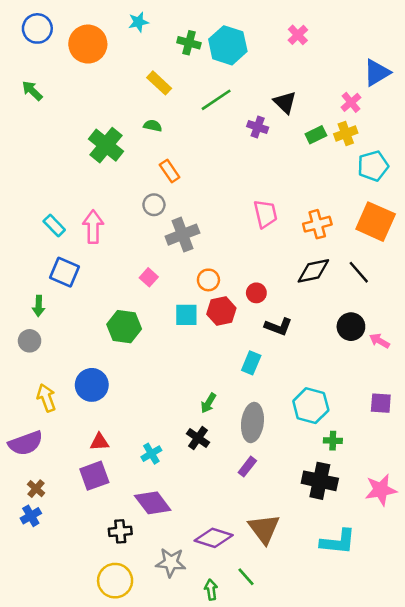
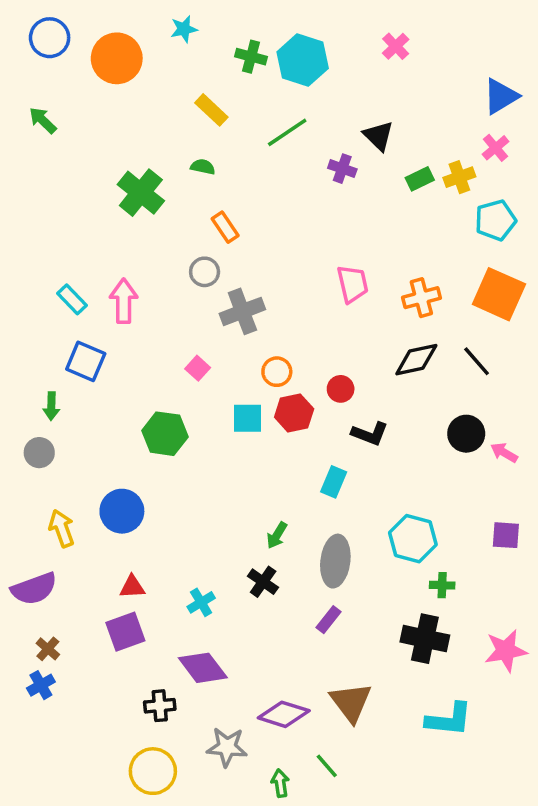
pink cross: (351, 102) -> (495, 148), moved

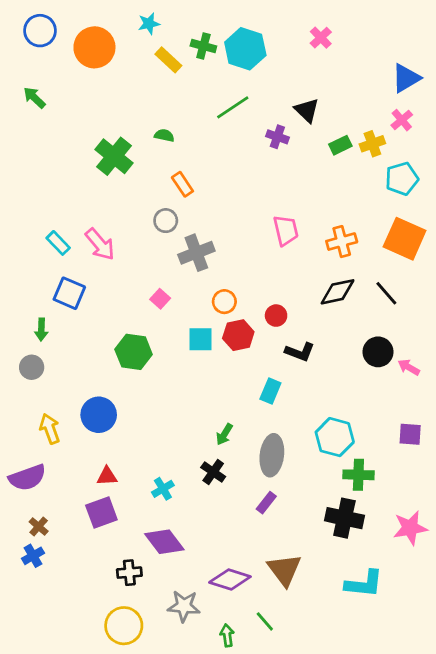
yellow rectangle: (211, 110) -> (168, 60), moved
pink arrow: (124, 301) -> (100, 244), turned 140
green cross: (442, 585) -> (358, 475), size x1.5

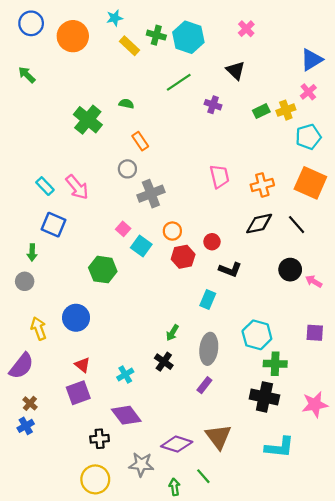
black triangle: (307, 110) -> (236, 70), moved
cyan square: (201, 339) -> (141, 246), moved, turned 36
red triangle: (107, 476) -> (82, 365), turned 42
purple semicircle: (27, 478) -> (21, 366), turned -32

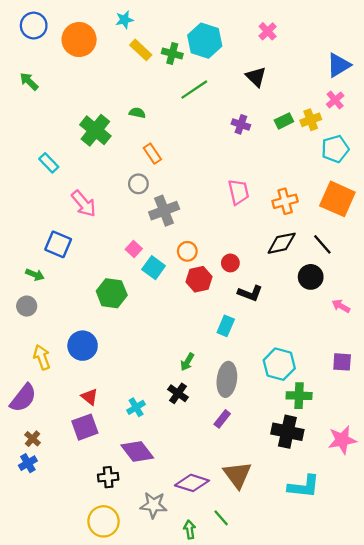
green cross: (156, 35) -> (172, 53), moved
purple cross: (213, 105) -> (241, 124), moved
cyan rectangle: (45, 186) -> (49, 163), moved
green arrow: (32, 252) -> (35, 275), turned -70
black circle: (290, 270) -> (311, 277), moved

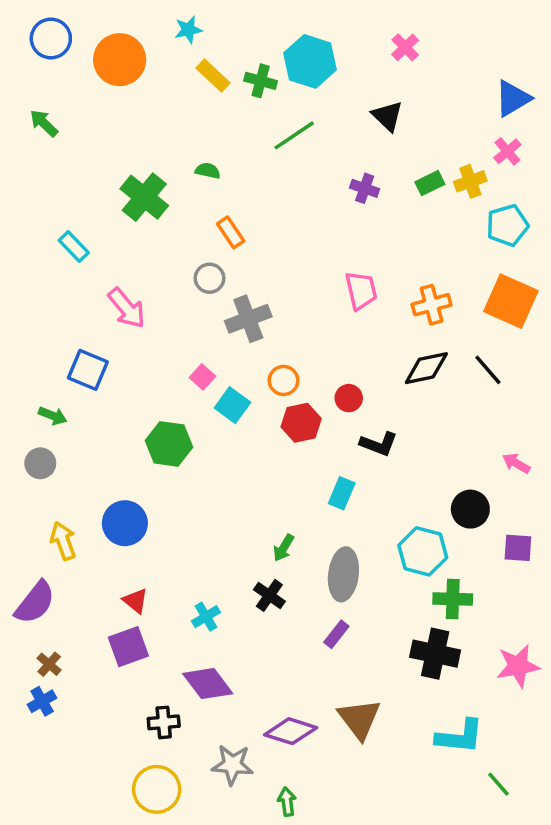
black circle: (311, 277) -> (470, 509), moved
green line: (221, 518) -> (499, 784), moved

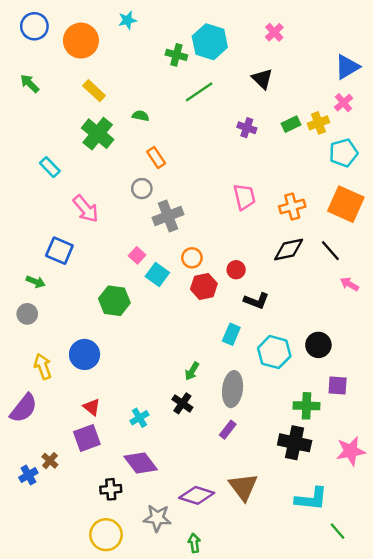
yellow rectangle: (213, 76) -> (94, 91), moved
pink arrow: (516, 463) -> (349, 284), moved
purple square: (518, 548) -> (338, 385), moved
cyan hexagon: (423, 551) -> (274, 352), moved
brown cross: (49, 664) -> (50, 461), moved

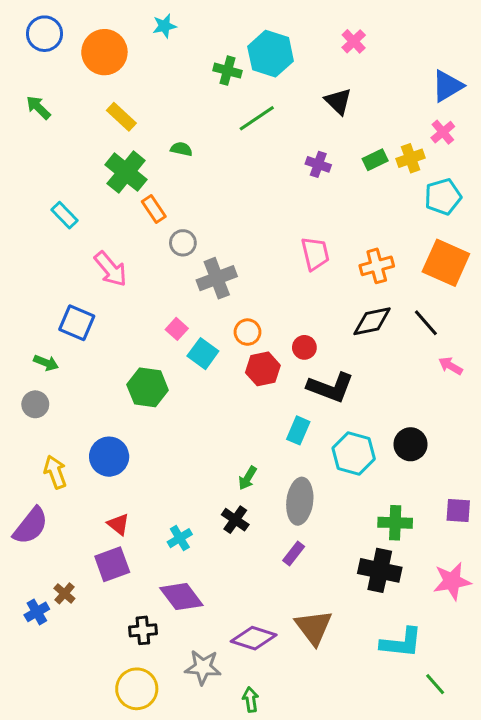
orange rectangle: (156, 158) -> (154, 209), moved
black L-shape: (256, 301) -> (331, 387), size x1.4
purple square: (338, 385) -> (458, 510), moved

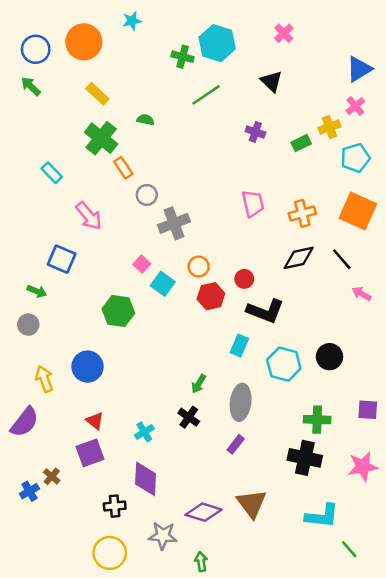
blue circle: (44, 34) -> (36, 49), moved
green rectangle: (375, 160) -> (301, 143), moved
purple diamond: (181, 597) -> (146, 479), turned 40

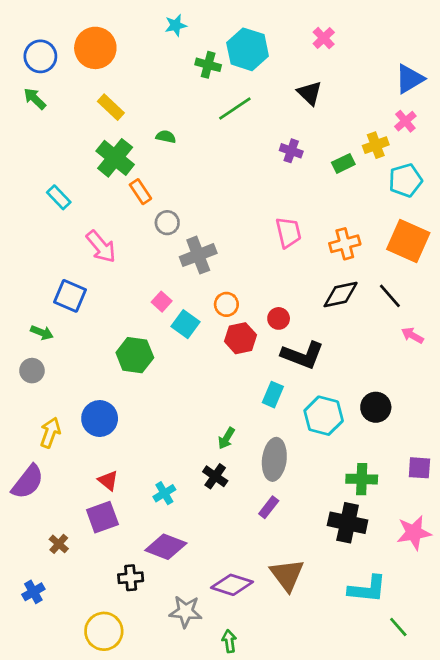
cyan star: (132, 21) -> (176, 25), moved
yellow arrow: (44, 379) -> (50, 433), turned 40
purple diamond: (146, 479) -> (166, 547), turned -72
blue cross: (29, 491) -> (33, 592), moved
yellow circle: (110, 553) -> (104, 631), moved

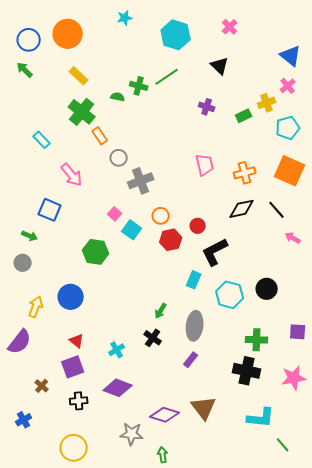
green cross: (208, 65) -> (139, 86), moved
blue triangle: (410, 79) -> (291, 56), turned -50
black L-shape: (303, 355) -> (215, 252), turned 132
black cross: (131, 578) -> (79, 401), moved

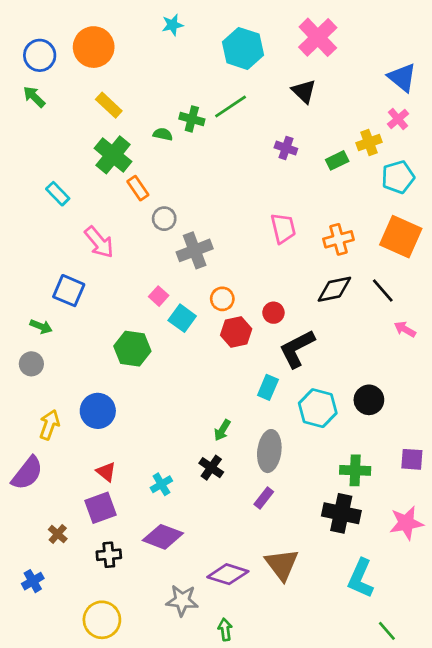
pink cross: (230, 27) -> (318, 37), size x1.8
cyan L-shape: (261, 418) -> (361, 578), turned 108
green line: (283, 445) -> (387, 631), moved

